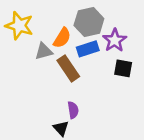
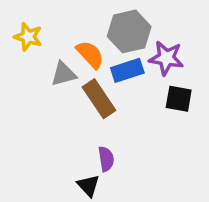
yellow star: (19, 26) -> (28, 37), size x0.7
orange semicircle: (62, 38) -> (90, 54), turned -75
purple star: (115, 40) -> (166, 58), turned -30

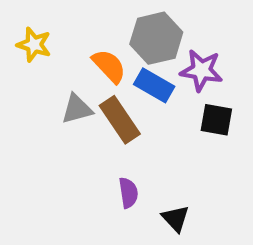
blue rectangle: (127, 70) -> (154, 85), turned 48
gray triangle: (64, 74) -> (77, 109), moved
black triangle: (88, 185) -> (176, 218), moved

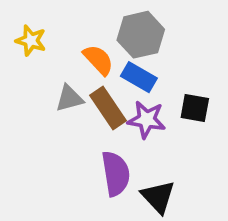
purple star: (201, 70) -> (147, 120), moved
purple semicircle: (128, 193) -> (116, 174), size x1.6
black triangle: (176, 218) -> (158, 197), size x1.4

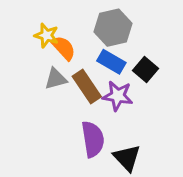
yellow star: (31, 41) -> (46, 35), moved
orange semicircle: (98, 60) -> (63, 48), moved
black square: (195, 108) -> (146, 69), moved, turned 30

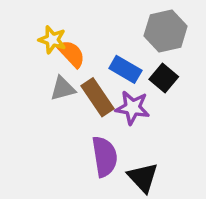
gray hexagon: (113, 28) -> (166, 31), moved

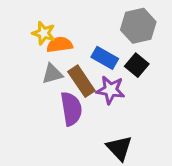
orange semicircle: (71, 54) -> (60, 45), turned -55
purple semicircle: (105, 157) -> (71, 109), moved

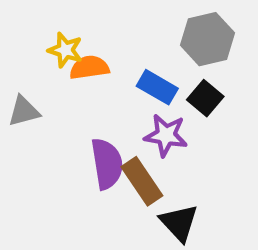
gray triangle: (52, 74) -> (24, 111), moved
brown rectangle: (81, 81) -> (142, 181), moved

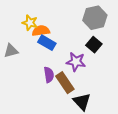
blue rectangle: (157, 87) -> (47, 43), moved
purple semicircle: (107, 164) -> (49, 75), size x0.7

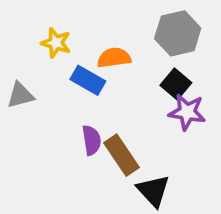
orange semicircle: (41, 31) -> (114, 58), moved
purple star: (76, 62) -> (187, 112), moved

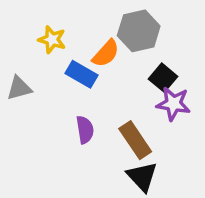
gray hexagon: (178, 33) -> (139, 31), moved
orange semicircle: (114, 58) -> (106, 53), turned 140
brown rectangle: (122, 155) -> (135, 140), moved

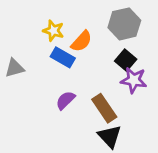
gray hexagon: (139, 31) -> (124, 24), moved
yellow star: (52, 40) -> (53, 31), moved
purple semicircle: (85, 130) -> (65, 100), turned -125

